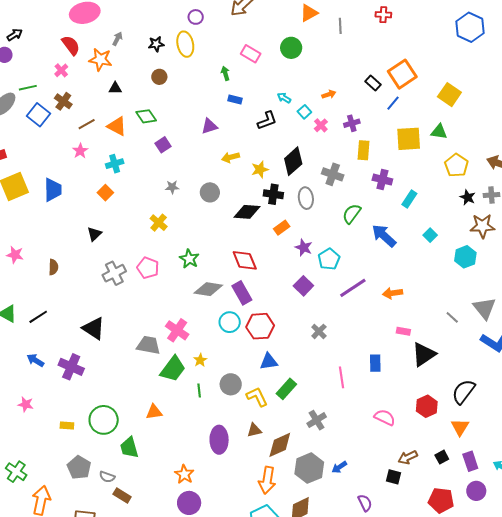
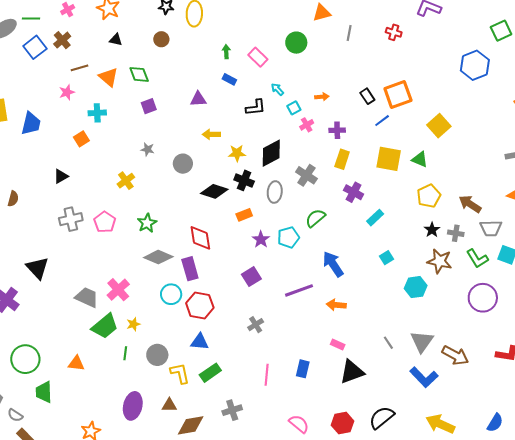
pink rectangle: (251, 54) -> (258, 57), moved
blue arrow: (384, 236) -> (333, 264), moved
cyan pentagon: (329, 259) -> (288, 237), moved

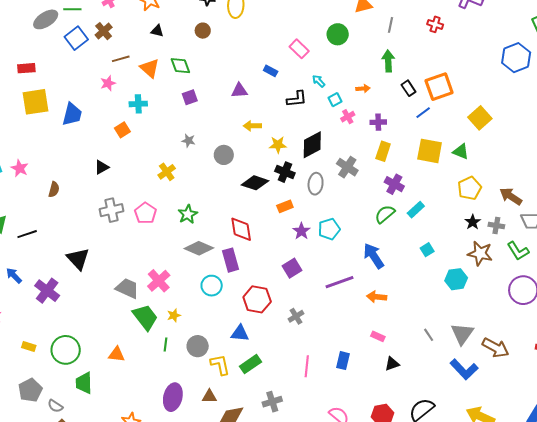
green arrow: (226, 52) -> (388, 61), moved, size x1.5
green semicircle: (315, 218) -> (385, 214), moved
red hexagon: (200, 305) -> (257, 299), moved
green trapezoid: (105, 326) -> (145, 317), turned -88
black triangle: (352, 372) -> (392, 364), size x0.6

